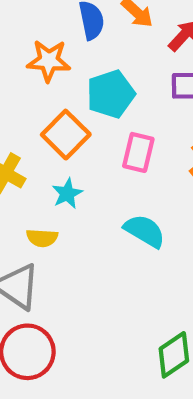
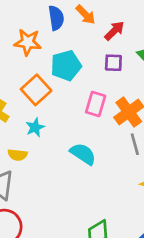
pink rectangle: (138, 152) -> (96, 104), moved

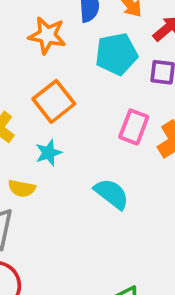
cyan pentagon: (66, 66) -> (116, 54), moved

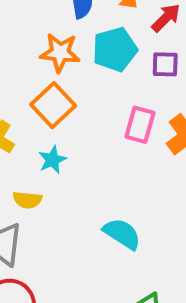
orange star: (47, 35) -> (60, 53), moved
cyan semicircle: (112, 194) -> (122, 234), moved

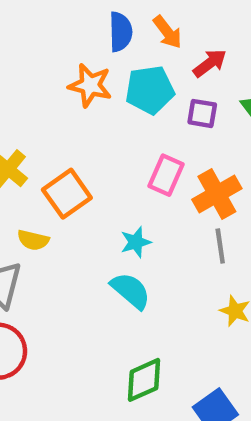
orange square: (53, 105) -> (67, 194), moved
cyan star: (52, 160) -> (136, 242), moved

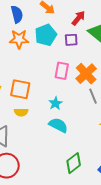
blue semicircle: (121, 32) -> (17, 14), moved
red arrow: (210, 63) -> (78, 18), moved
orange square: (67, 194) -> (20, 89), turned -30
yellow semicircle: (33, 240) -> (21, 112), moved

